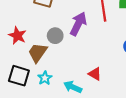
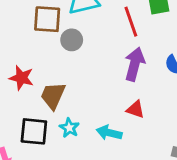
purple arrow: (78, 24) -> (135, 64), moved
gray circle: (55, 36) -> (72, 40), moved

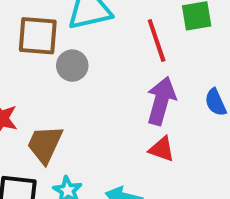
red triangle: (136, 109) -> (162, 149), moved

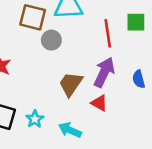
brown trapezoid: (45, 144) -> (71, 84), moved

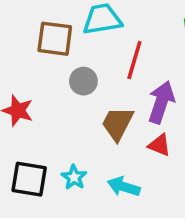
red line: (108, 33) -> (134, 60), moved, turned 32
gray circle: (51, 40) -> (83, 81), moved

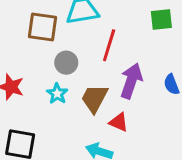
red triangle: (159, 145) -> (119, 122), moved
cyan star: (74, 177) -> (57, 94), moved

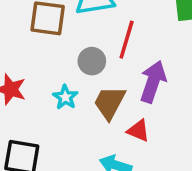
gray circle: (66, 63) -> (92, 61), moved

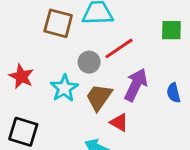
red line: (127, 40) -> (119, 48), turned 32
cyan star: (65, 97) -> (64, 88), size x1.4

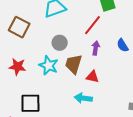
brown square: (58, 23) -> (19, 27), moved, turned 30
red line: (119, 48) -> (93, 25), moved
purple arrow: (136, 85) -> (96, 48), size x0.6

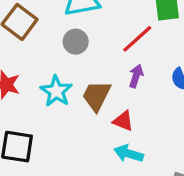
gray circle: (60, 43) -> (76, 42), moved
cyan arrow: (83, 98) -> (129, 154), moved

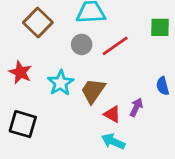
red line: (137, 39) -> (115, 46), moved
purple arrow: (136, 76) -> (136, 107), moved

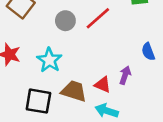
brown trapezoid: (93, 91) -> (74, 91), moved, turned 80
black square: (23, 124) -> (38, 101), moved

